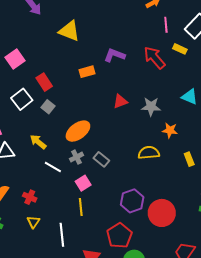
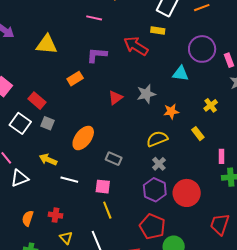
pink line: (166, 25) -> (94, 18), moved, turned -56
gray cross: (76, 157) -> (159, 164), moved
pink square: (83, 183) -> (103, 187), turned -35

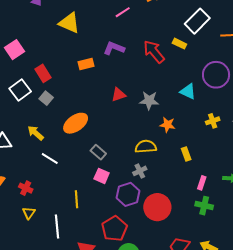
pink line: (94, 18) -> (123, 12), turned -63
yellow cross: (211, 105) -> (213, 121), moved
pink square: (103, 187) -> (102, 176), moved

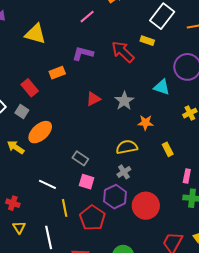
red rectangle: (43, 73) -> (30, 88), moved
gray star: (149, 100) -> (124, 101), turned -30
orange ellipse: (76, 123) -> (40, 132), moved
white line: (50, 158) -> (47, 184), moved
red pentagon: (114, 229) -> (92, 218), moved

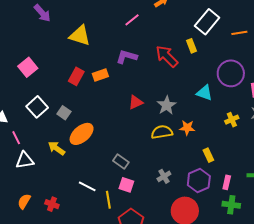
yellow rectangle: (147, 41) -> (191, 46), turned 48
red rectangle: (30, 88) -> (76, 76), moved, turned 66
yellow semicircle: (127, 147) -> (162, 132), moved
purple hexagon: (115, 197) -> (199, 181), moved
yellow line: (65, 208) -> (108, 200), moved

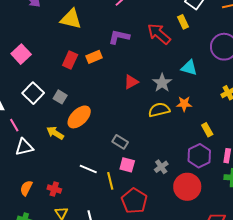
cyan triangle: (204, 93) -> (189, 68), moved
gray cross: (164, 176) -> (161, 167), moved

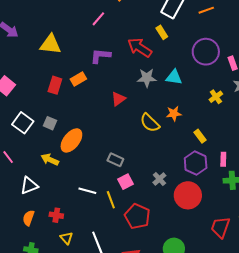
gray star: (162, 83) -> (147, 78), moved, turned -30
yellow semicircle: (159, 110) -> (150, 123), turned -115
white triangle: (24, 147) -> (29, 186), moved
pink square: (127, 165) -> (125, 182), turned -35

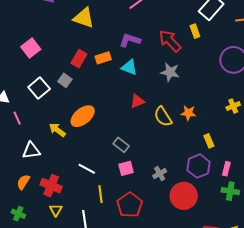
cyan triangle: (174, 77) -> (129, 67), moved
red triangle: (118, 99) -> (137, 101), moved
gray square: (50, 123) -> (65, 80), moved
yellow line: (111, 200) -> (100, 194), moved
red cross: (56, 215) -> (51, 186), size x1.5

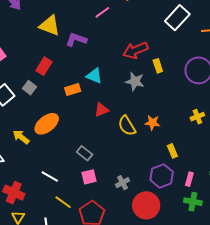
yellow rectangle: (195, 31) -> (158, 66), moved
purple L-shape: (130, 40) -> (76, 40), moved
red arrow: (170, 41) -> (135, 50), turned -70
orange rectangle: (103, 58) -> (73, 89), moved
yellow line: (100, 194) -> (63, 202), turned -48

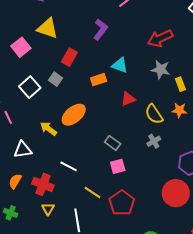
yellow triangle: (50, 26) -> (48, 28), moved
purple L-shape: (76, 40) -> (101, 30), turned 110
yellow rectangle: (158, 66) -> (180, 84), moved
white line: (50, 176) -> (69, 166), moved
gray cross: (123, 183) -> (154, 141), moved

